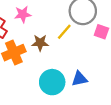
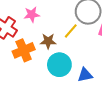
cyan circle: (52, 82) -> (59, 65), moved

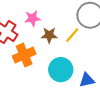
brown star: (48, 41) -> (49, 35), moved

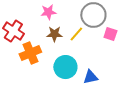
pink star: (33, 18) -> (48, 12), moved

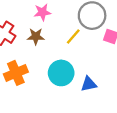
brown star: (54, 34) -> (36, 37), moved
orange cross: (30, 53) -> (16, 73), moved

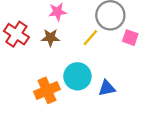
orange cross: (16, 73) -> (47, 90), moved

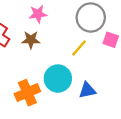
yellow line: (90, 38) -> (79, 48), moved

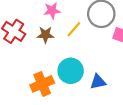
yellow line: (79, 48) -> (74, 29), moved

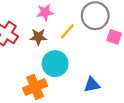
cyan circle: (71, 71) -> (55, 64), moved

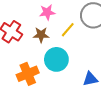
orange cross: (35, 87) -> (28, 74), moved

